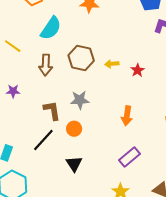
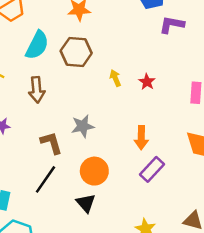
brown hexagon: (81, 58) -> (76, 52), moved
yellow arrow: (112, 64) -> (115, 78), turned 80
orange circle: (74, 129) -> (94, 171), moved, size x1.5
purple rectangle: (130, 157) -> (152, 169), moved

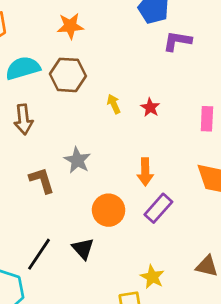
cyan semicircle: (37, 45) -> (23, 68), turned -132
gray star: (83, 126) -> (77, 160), turned -30
orange circle: (94, 171) -> (109, 210), moved
black line: (46, 179) -> (39, 254), moved

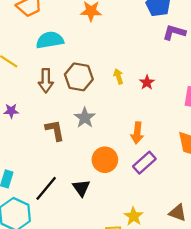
brown hexagon: (68, 75) -> (79, 77), moved

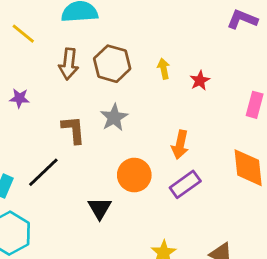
black line: (46, 188) -> (43, 172), moved

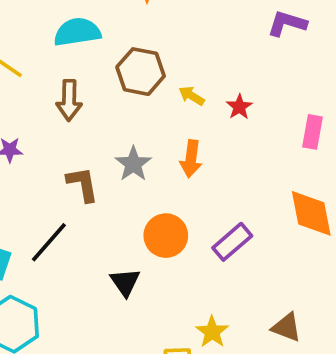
brown hexagon: (112, 64) -> (141, 72), moved
yellow arrow: (164, 69) -> (192, 96), turned -42
orange arrow: (180, 145) -> (191, 159), moved

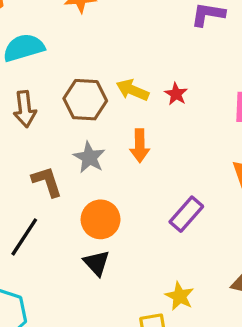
brown hexagon: (141, 72) -> (85, 100), moved
yellow arrow: (192, 96) -> (132, 90), size x1.4
orange circle: (166, 236) -> (101, 219), moved

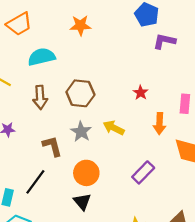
yellow arrow: (132, 90) -> (114, 128), moved
orange arrow: (140, 146) -> (160, 124), moved

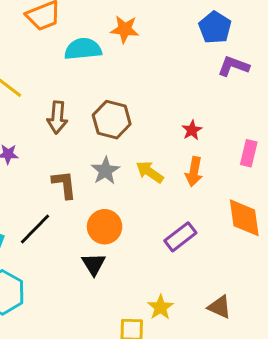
cyan semicircle: (41, 57) -> (83, 49), moved
orange arrow: (160, 124) -> (194, 172), moved

